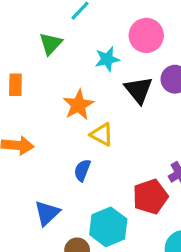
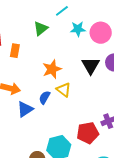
cyan star: (107, 59) -> (78, 29), moved
blue semicircle: (82, 170) -> (45, 97), moved
blue triangle: (47, 213) -> (25, 109), moved

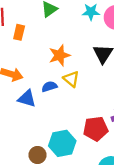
blue semicircle: (45, 97) -> (49, 87), turned 40
blue triangle: (25, 109) -> (27, 99), turned 48

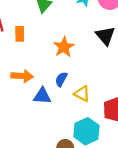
yellow triangle: (71, 79) -> (82, 94), moved
blue semicircle: (49, 87) -> (61, 79), turned -32

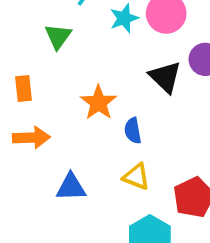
orange arrow: (22, 76) -> (31, 138), moved
blue semicircle: (61, 79) -> (133, 131), moved, turned -32

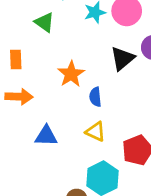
green triangle: (58, 36) -> (44, 22), turned -35
black triangle: (165, 77) -> (123, 58), turned 32

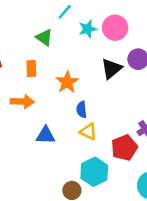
orange rectangle: (16, 59) -> (31, 69), moved
blue semicircle: (95, 97) -> (82, 110), moved

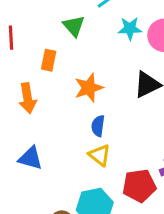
orange arrow: (22, 102) -> (28, 98), turned 65
blue triangle: (46, 135) -> (30, 158), moved

